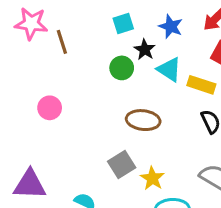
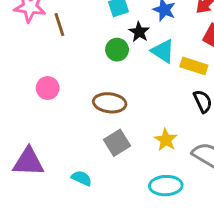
brown ellipse: (143, 120) -> (110, 103), moved
yellow star: (152, 178) -> (166, 140), moved

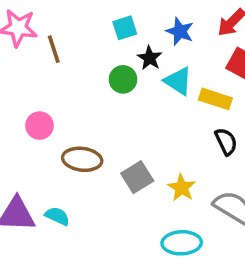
brown ellipse: (110, 103) -> (82, 159), moved
gray square: (117, 143) -> (137, 177), moved
cyan semicircle: (82, 178) -> (57, 216), moved

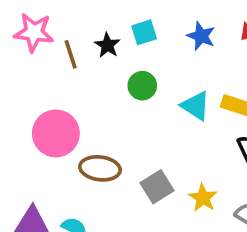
black star: (150, 58) -> (107, 45), moved
cyan triangle: (178, 81) -> (196, 106), moved
pink circle: (40, 126) -> (56, 133), size x1.6

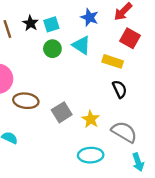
cyan square: (144, 32) -> (51, 24), moved
cyan triangle: (196, 106) -> (81, 45), moved

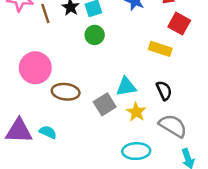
cyan triangle: (81, 45) -> (126, 87), moved, turned -42
black semicircle: (120, 89) -> (164, 90), moved

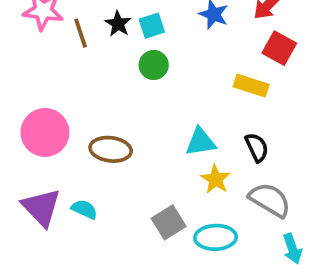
pink circle: (35, 68) -> (45, 132), moved
gray square: (105, 104) -> (169, 222), moved
purple triangle: (19, 131) -> (41, 207), turned 44

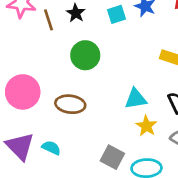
cyan square: (152, 26) -> (117, 14), moved
green circle: (154, 65) -> (85, 55), moved, size x1.4
gray square: (169, 222) -> (112, 157), turned -30

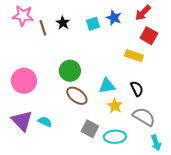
green circle: (85, 55) -> (70, 71), moved
brown ellipse: (70, 104) -> (77, 96), moved, turned 30

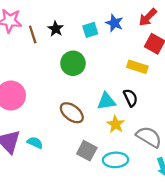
green circle: (70, 71) -> (73, 63), moved
black semicircle: (137, 89) -> (130, 98), moved

